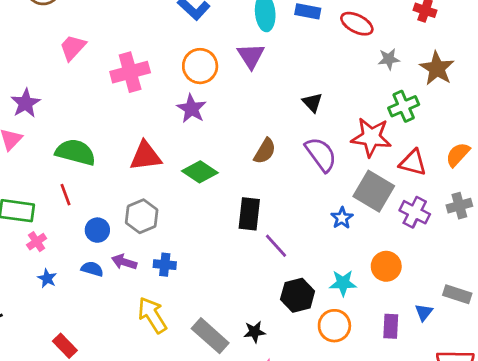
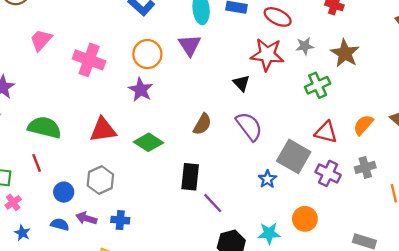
pink cross: (130, 72) -> (89, 60), turned 36
red star: (371, 137) -> (267, 54), moved

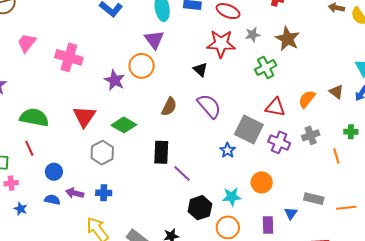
orange circle: (147, 54) -> (142, 66), moved
red triangle: (103, 130) -> (84, 116), turned -45
gray hexagon: (100, 180) -> (102, 153), moved
pink cross: (13, 202) -> (11, 183), turned 32

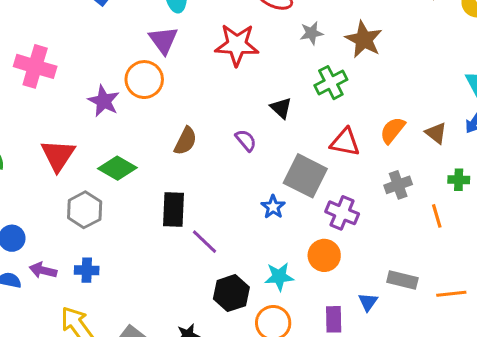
red star: (221, 44) -> (237, 45), moved
black triangle: (200, 69) -> (281, 108), moved
brown triangle: (336, 92) -> (436, 133), moved
purple semicircle: (209, 106) -> (246, 140), size x0.6
purple cross: (279, 142) -> (342, 213), moved

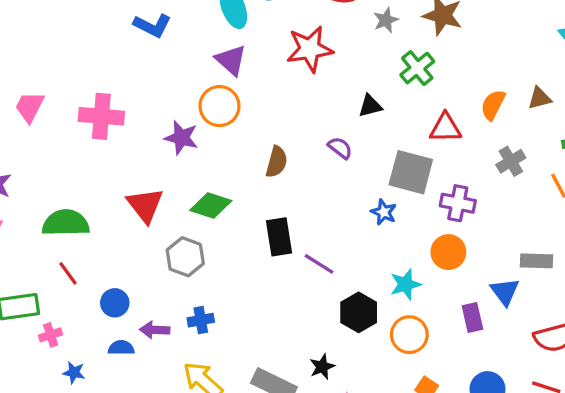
black triangle: (281, 108) -> (370, 106), turned -45
brown triangle: (436, 133) -> (540, 98), turned -40
blue triangle: (368, 302) -> (505, 292), size x1.4

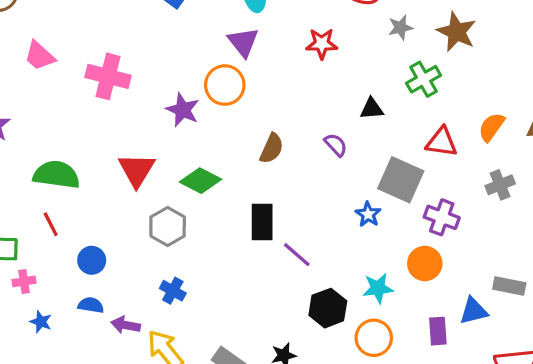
red star: (310, 49) -> (322, 44), size x0.7
pink trapezoid: (30, 107) -> (40, 56), turned -84
blue triangle: (505, 292) -> (474, 311), turned 44
blue cross: (201, 320) -> (173, 291), turned 30
purple arrow: (155, 330) -> (126, 325), moved

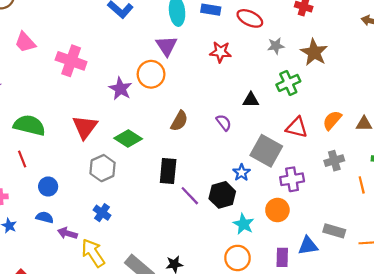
purple cross: (442, 217) -> (292, 179), turned -35
cyan star: (378, 288) -> (244, 224), turned 30
black hexagon: (328, 308) -> (222, 195), moved

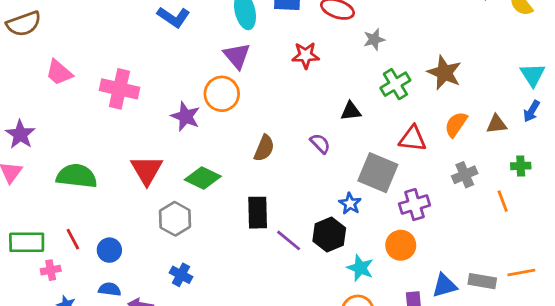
brown star: (314, 52) -> (444, 73), moved
red line: (22, 159) -> (73, 239), moved
gray rectangle: (334, 231) -> (482, 281), moved

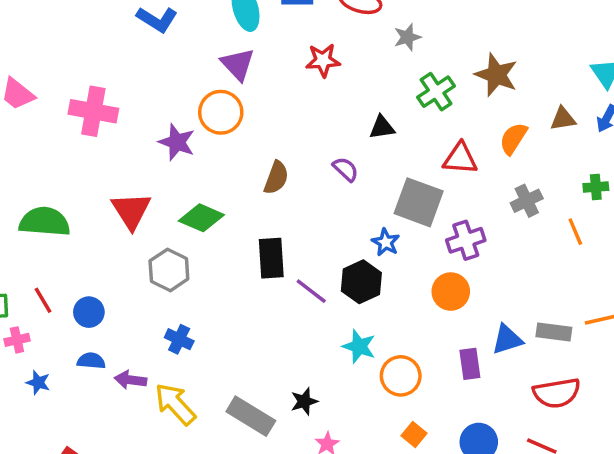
brown triangle: (497, 124) -> (563, 119), moved
cyan star: (360, 268) -> (359, 346), moved

